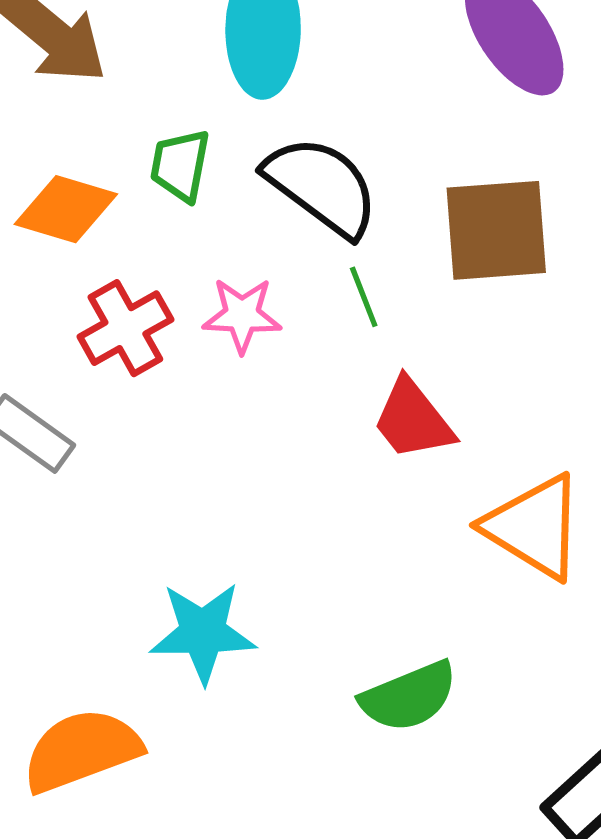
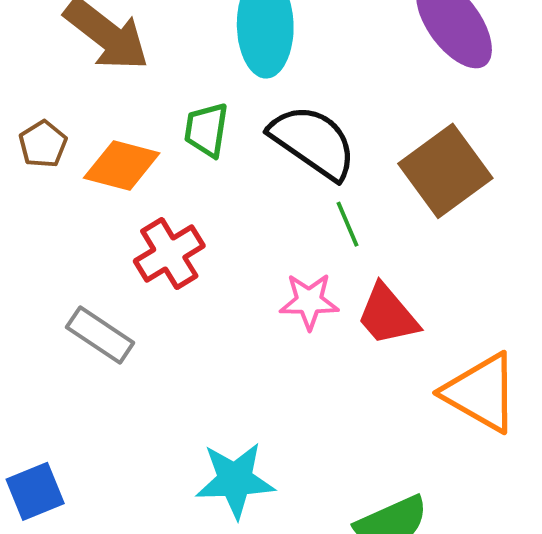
brown square: (496, 230) -> (445, 171), turned -30
pink star: (242, 315) -> (309, 301), moved

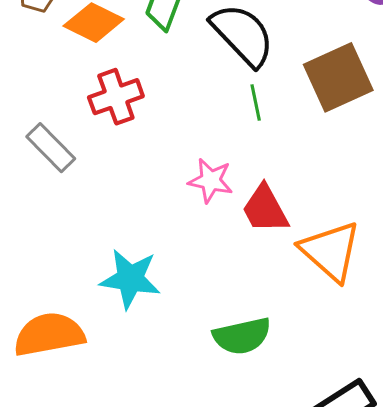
pink star: (309, 301) -> (211, 181), moved
red trapezoid: (388, 315) -> (265, 209), moved

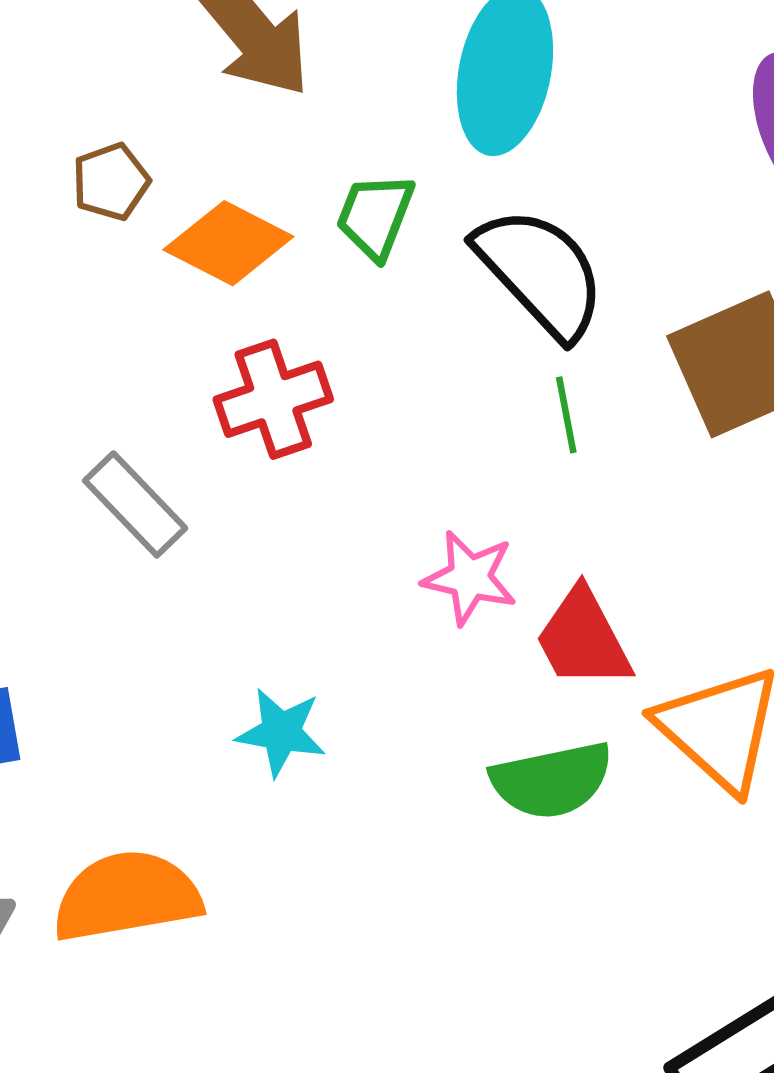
cyan star: (130, 279) -> (281, 732), moved, size x0.7
green semicircle: (242, 336) -> (552, 780), moved

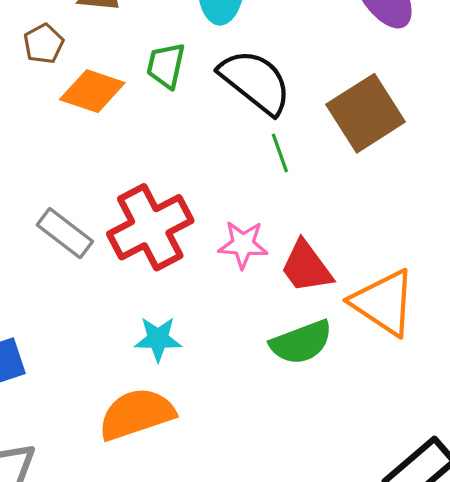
brown pentagon: (111, 182) -> (44, 44), moved
red cross: (273, 399) -> (150, 227), moved, size x1.4
orange semicircle: (127, 896) -> (137, 414), moved

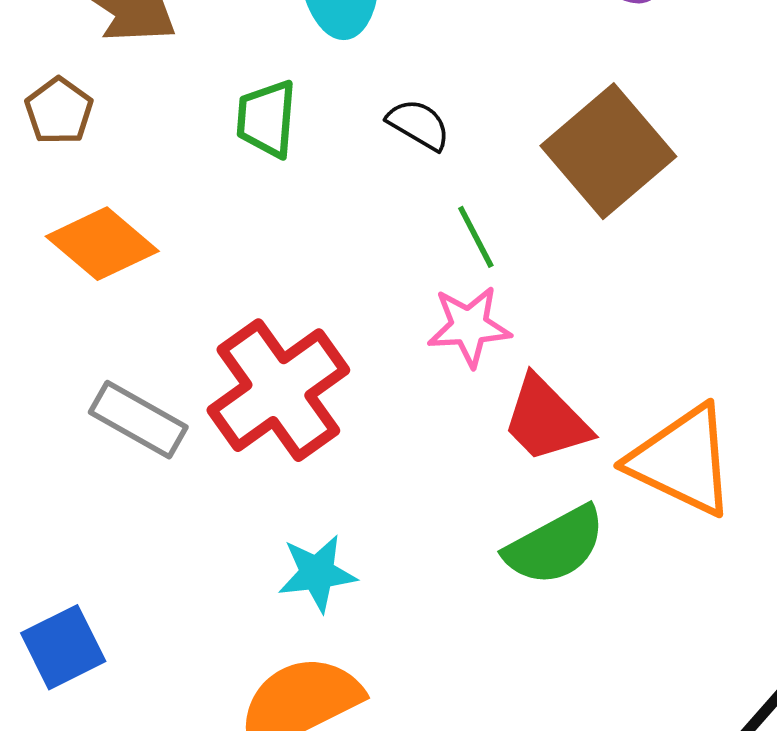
black semicircle: (255, 82) -> (419, 125), size x0.5
orange diamond: (92, 91) -> (102, 244), moved, turned 30
pink star: (243, 244) -> (469, 326), moved

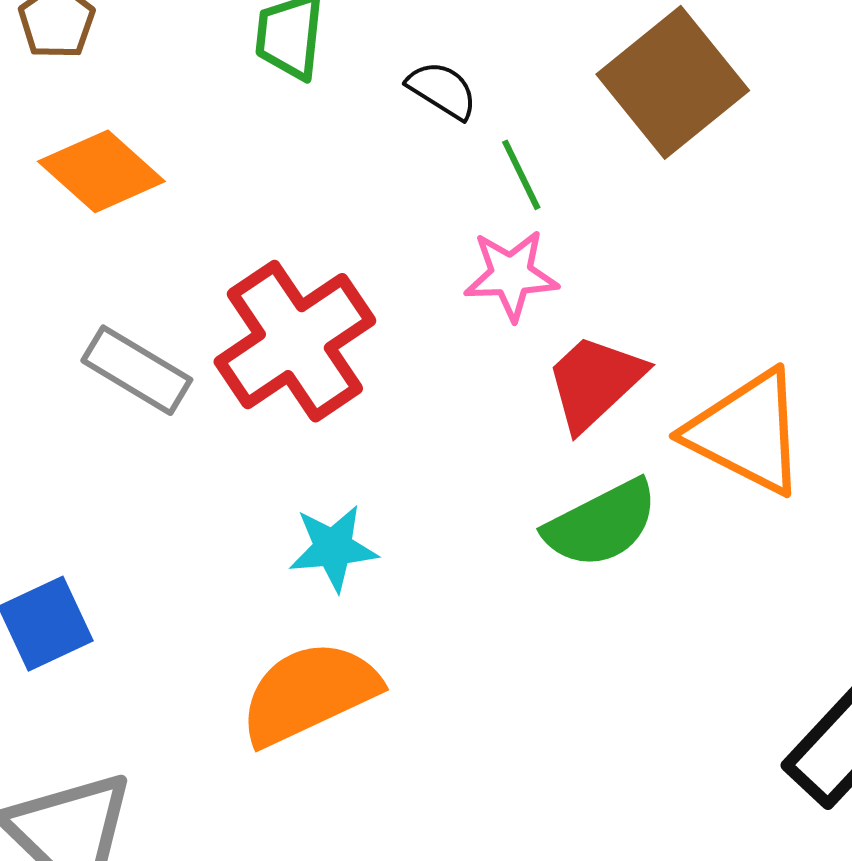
black semicircle: (419, 125) -> (442, 90), moved
red trapezoid: (546, 419) -> (595, 382), turned 90

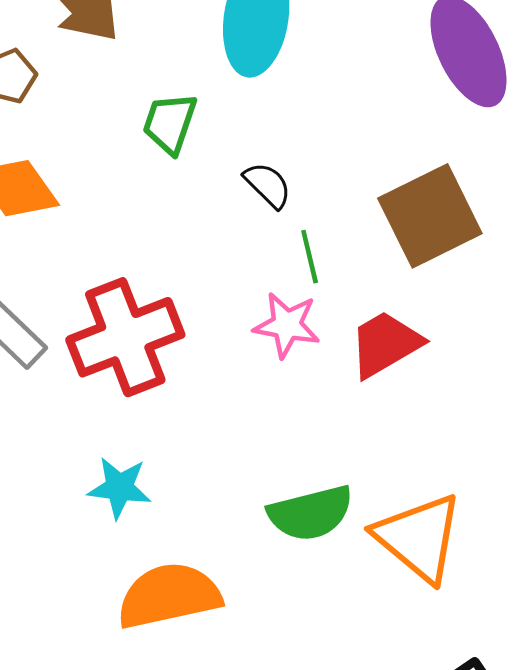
red trapezoid: (595, 382) -> (385, 344), moved
orange triangle: (747, 432) -> (419, 538), moved
orange semicircle: (309, 693) -> (169, 596), moved

